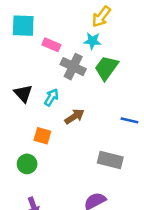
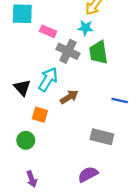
green trapezoid: (106, 68) -> (98, 52), turned -45
black triangle: (23, 93) -> (22, 88), moved
cyan arrow: (51, 97) -> (48, 79), size x1.5

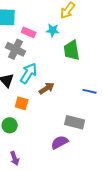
cyan star: (86, 28) -> (53, 30), moved
gray cross: (68, 51) -> (16, 49), moved
purple semicircle: (88, 174) -> (60, 142), moved

